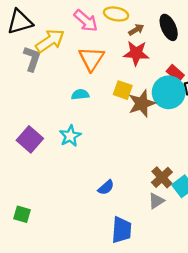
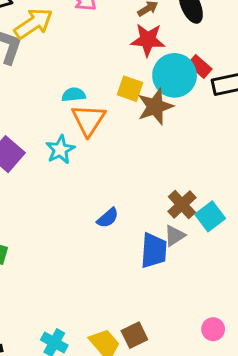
orange triangle: (91, 59) -> (88, 120), moved
cyan circle: (169, 92) -> (175, 75), moved
blue trapezoid: (122, 230) -> (154, 251), moved

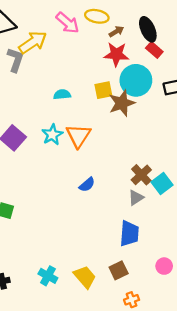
red rectangle: (200, 66) -> (154, 50), moved
yellow square: (130, 89) -> (103, 90), turned -30
orange triangle: (88, 120) -> (78, 136), moved
blue trapezoid: (154, 251) -> (129, 233), moved
brown square: (134, 335) -> (119, 270), moved

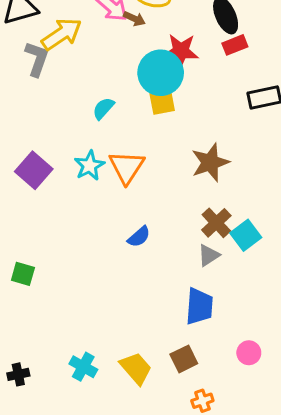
brown arrow: (116, 31) -> (134, 19), moved, turned 56
red rectangle: (154, 50) -> (235, 45), turned -63
cyan circle: (136, 80) -> (161, 73), moved
cyan semicircle: (62, 94) -> (103, 108), turned -42
brown star: (122, 103) -> (210, 162), moved

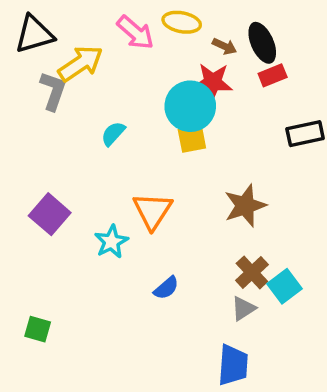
brown arrow: (134, 19) -> (225, 46), moved
cyan semicircle: (103, 108) -> (113, 134), moved
cyan star: (89, 166) -> (111, 242), moved

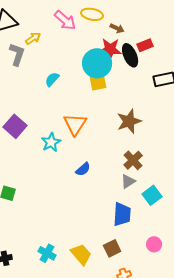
black ellipse: (262, 43) -> (130, 55), moved
yellow arrow: (81, 63) -> (33, 38), size x0.6
cyan square: (285, 286) -> (152, 195), moved

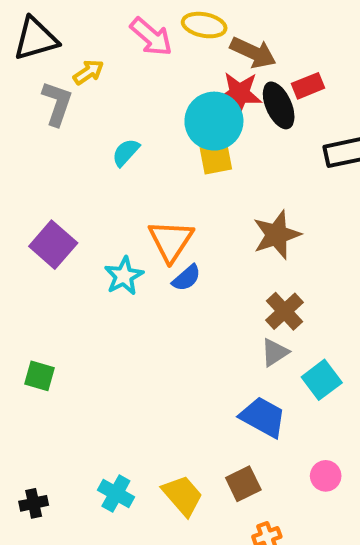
brown arrow: (117, 28) -> (253, 52), size x1.6
blue semicircle: (83, 169) -> (186, 278), moved
blue trapezoid: (122, 214) -> (263, 417), turned -65

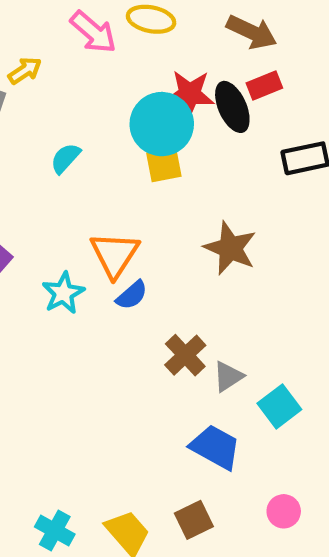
brown arrow: (253, 52) -> (252, 32), moved
brown star: (277, 235) -> (230, 248), turned -30
brown cross: (284, 311) -> (185, 355), moved

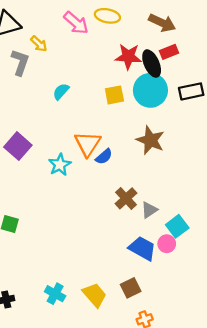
yellow arrow: (25, 71) -> (39, 44), turned 78
cyan circle: (162, 124) -> (150, 90), moved
blue semicircle: (132, 295) -> (104, 157), moved
pink circle: (284, 511) -> (167, 244), moved

